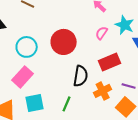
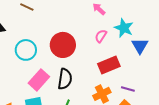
black semicircle: (81, 76) -> (65, 79), moved
pink rectangle: (23, 77) -> (39, 80), moved

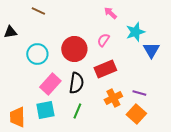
cyan star: (124, 28) -> (135, 32), turned 30
pink semicircle: (101, 36) -> (103, 40), moved
red rectangle: (109, 65) -> (105, 69), moved

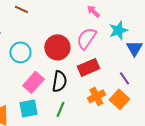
pink semicircle: (103, 40) -> (86, 38), size x1.6
purple line: (139, 93) -> (124, 78), moved, turned 40
orange square: (136, 114) -> (119, 99), moved

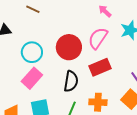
pink rectangle: (33, 82) -> (32, 78), moved
orange cross: (96, 96) -> (98, 102), moved, turned 30

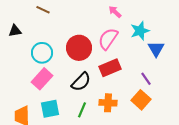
black semicircle: (71, 81) -> (81, 82), turned 35

